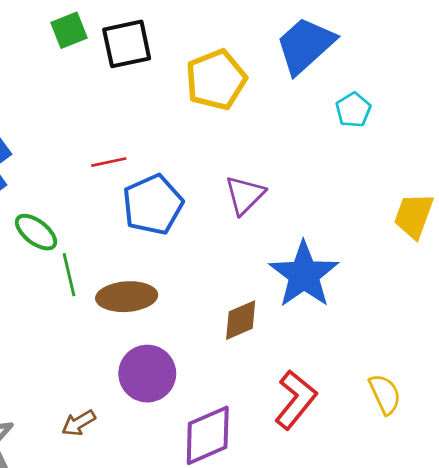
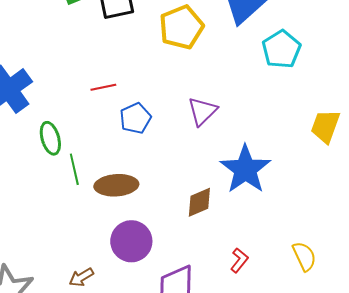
cyan pentagon: (353, 110) -> (281, 49), size x1.5
blue pentagon: (153, 205) -> (135, 118), size x0.7
green ellipse: (36, 232) -> (50, 138), turned 36
red L-shape: (296, 400) -> (239, 260), size x0.6

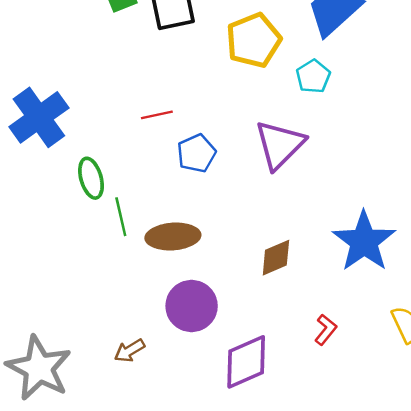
cyan pentagon: (281, 49) -> (313, 76), moved, size x0.7
purple triangle: (202, 111) -> (280, 145), size x1.4
blue star: (245, 169) -> (364, 241), moved

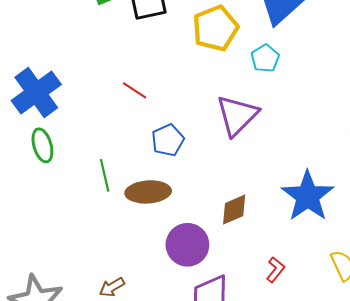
red line: (157, 115) -> (135, 90), turned 45
blue pentagon: (197, 153) -> (168, 140), moved
green ellipse: (91, 178) -> (42, 145), moved
purple circle: (192, 306) -> (187, 245), moved

